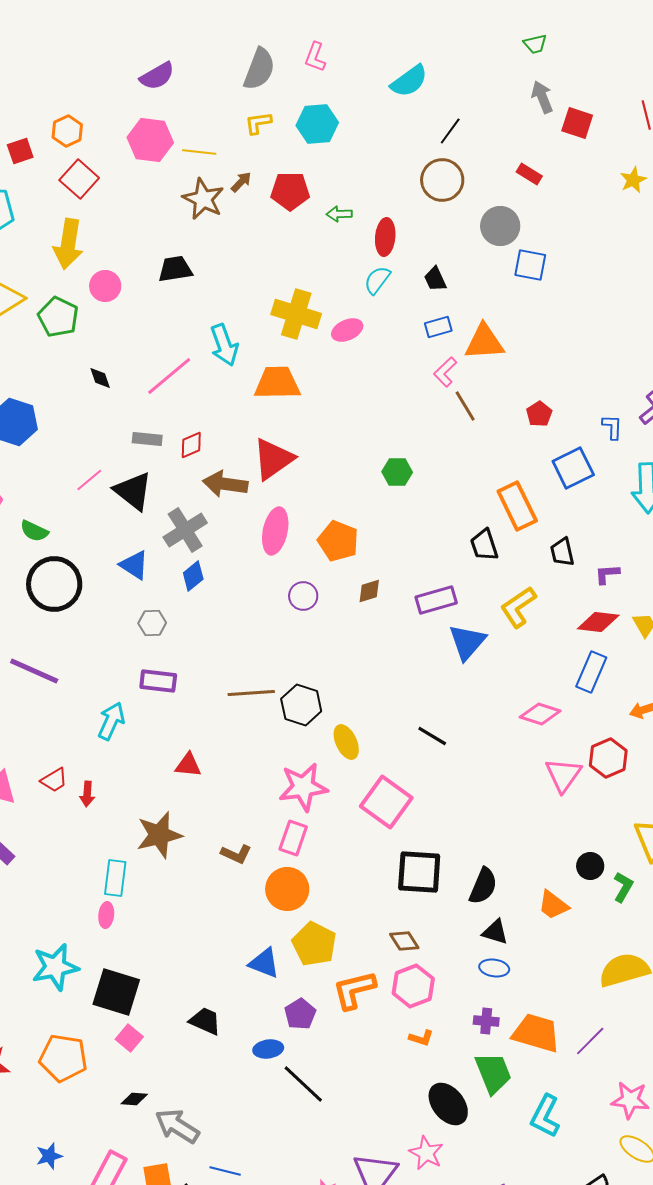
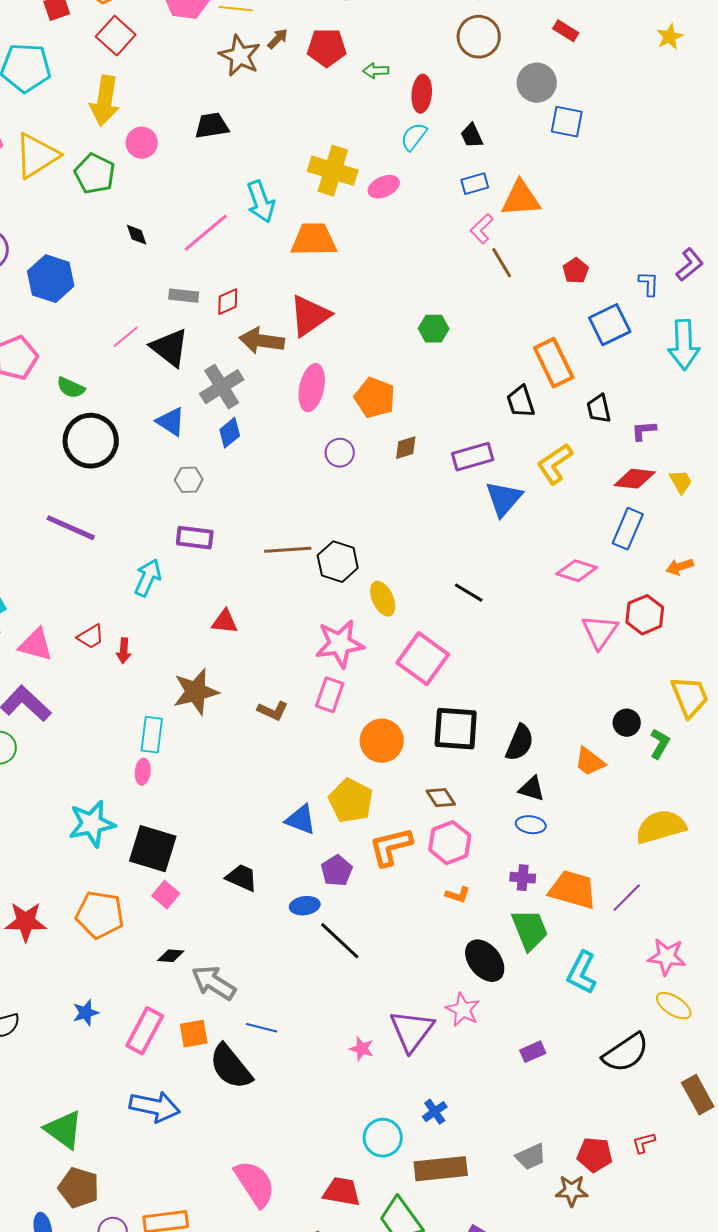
orange circle: (287, 889) -> (382, 741), moved

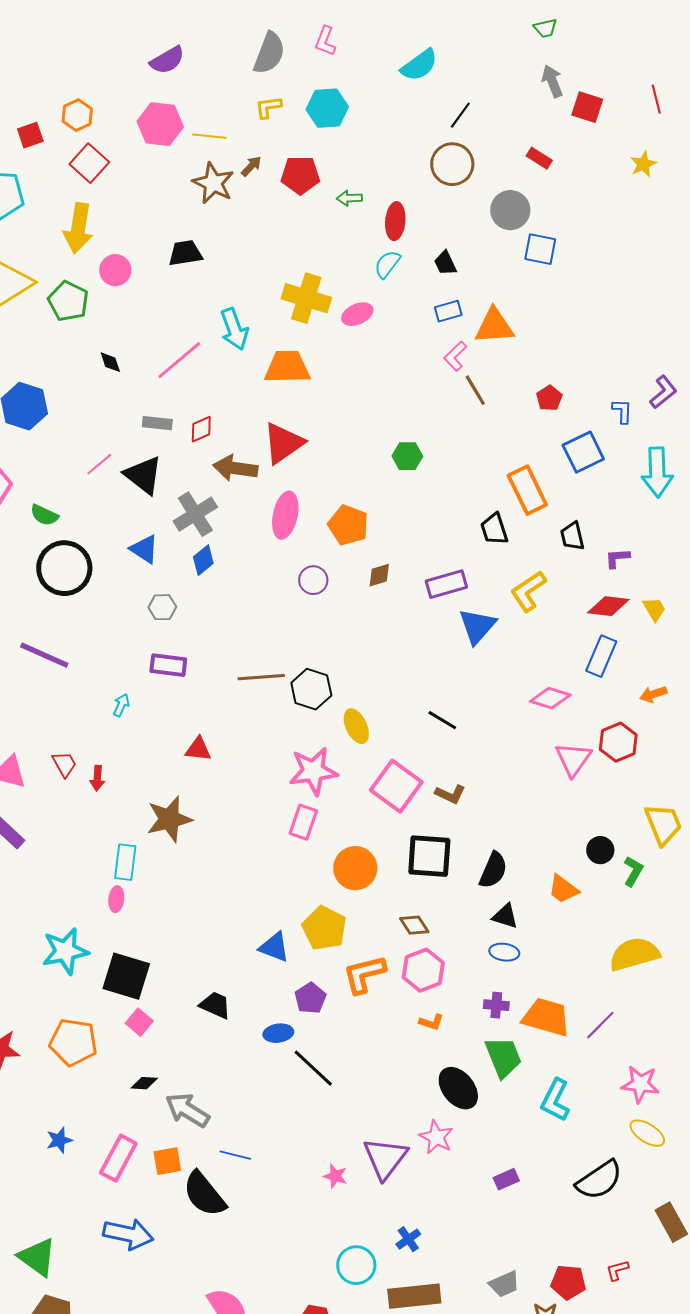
cyan arrow: (148, 578) -> (121, 705), size x0.6
red trapezoid: (91, 637) -> (64, 764), turned -88
brown L-shape: (273, 711) -> (450, 794), moved

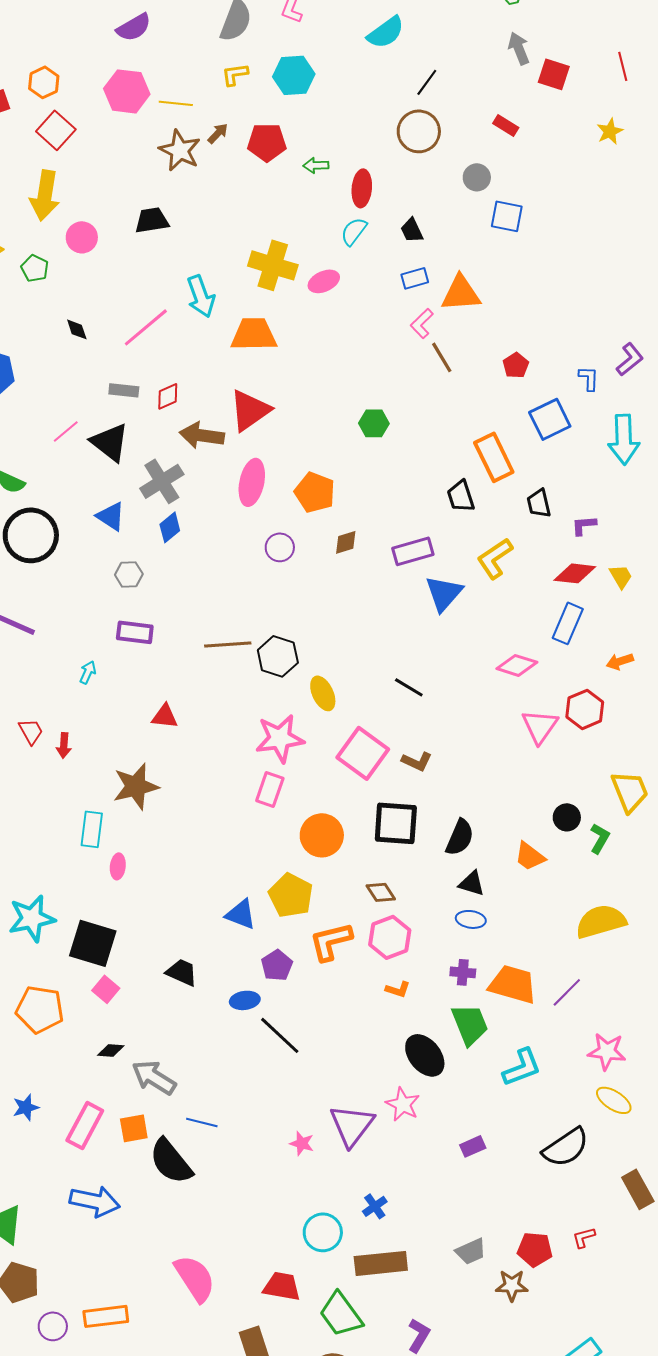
gray circle: (510, 210) -> (477, 177), size x0.7
green pentagon: (68, 301) -> (35, 268), size x0.7
pink ellipse: (116, 899) -> (118, 866), moved
cyan L-shape: (555, 1100) -> (522, 1067), turned -138

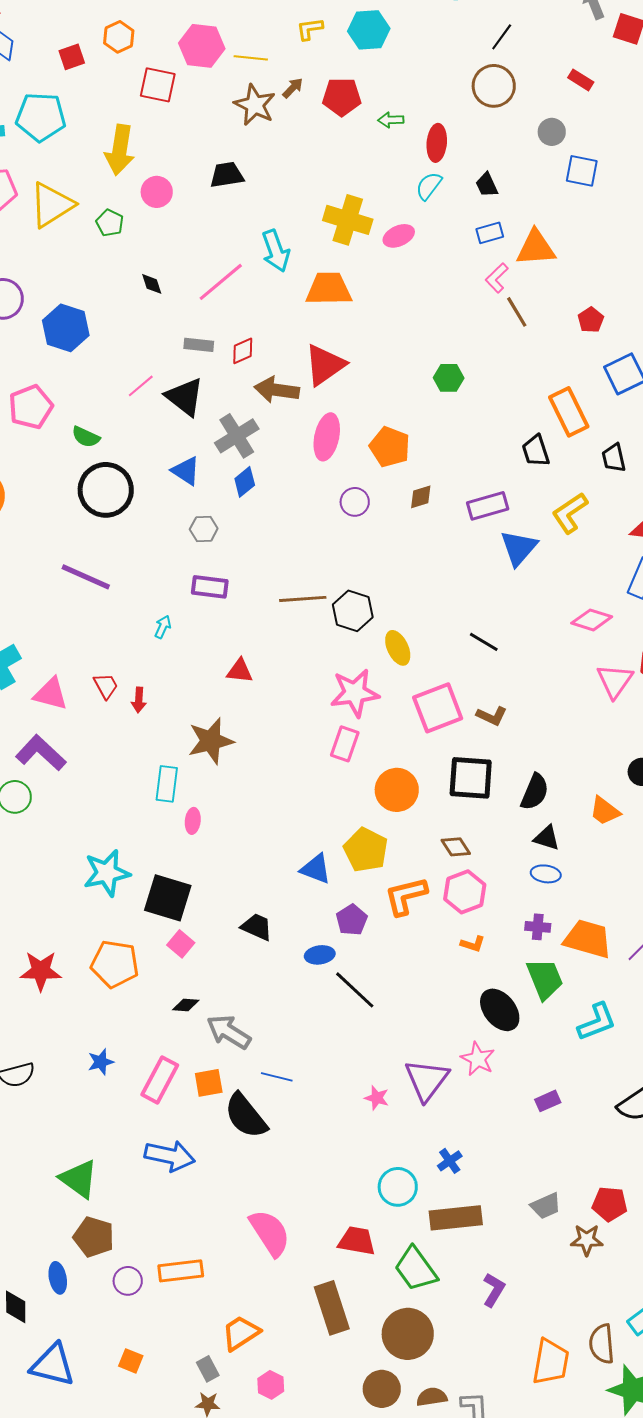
red square: (56, 130) -> (158, 85), moved, turned -30
pink square: (363, 753) -> (438, 708), turned 33

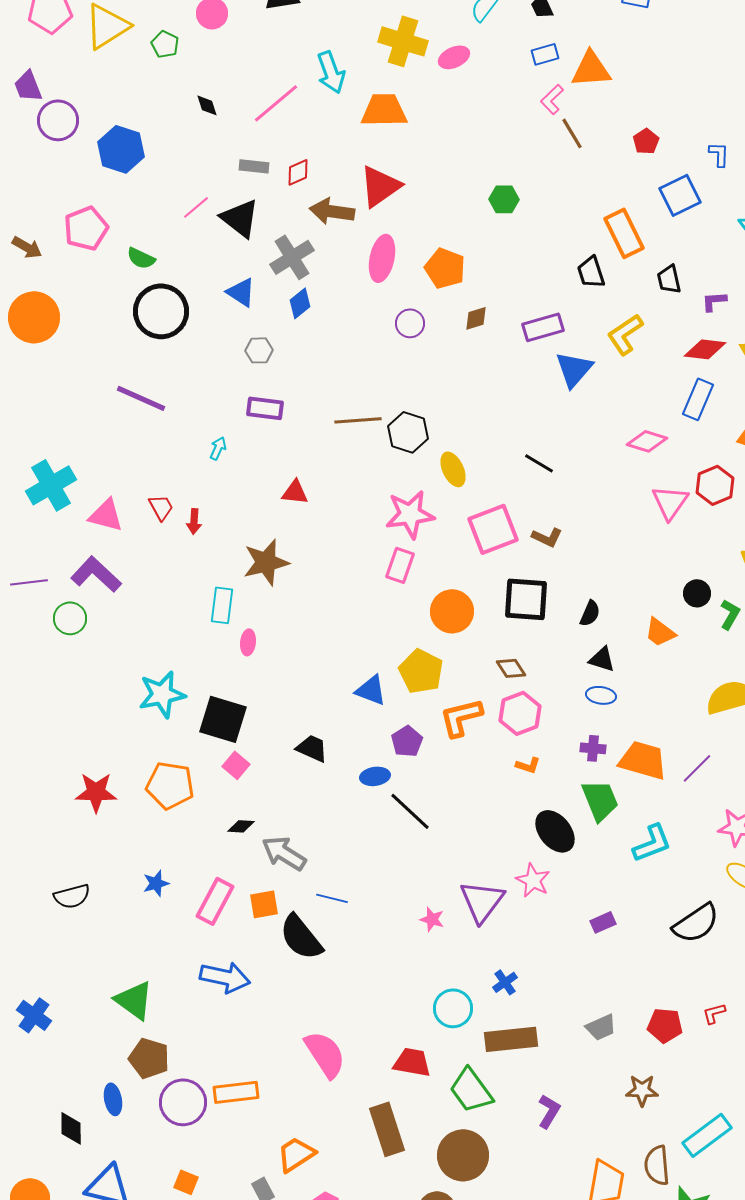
black semicircle: (535, 792) -> (590, 613), size x0.7
brown star: (587, 1240) -> (642, 1090), moved
purple circle: (128, 1281) -> (183, 1102), size x1.6

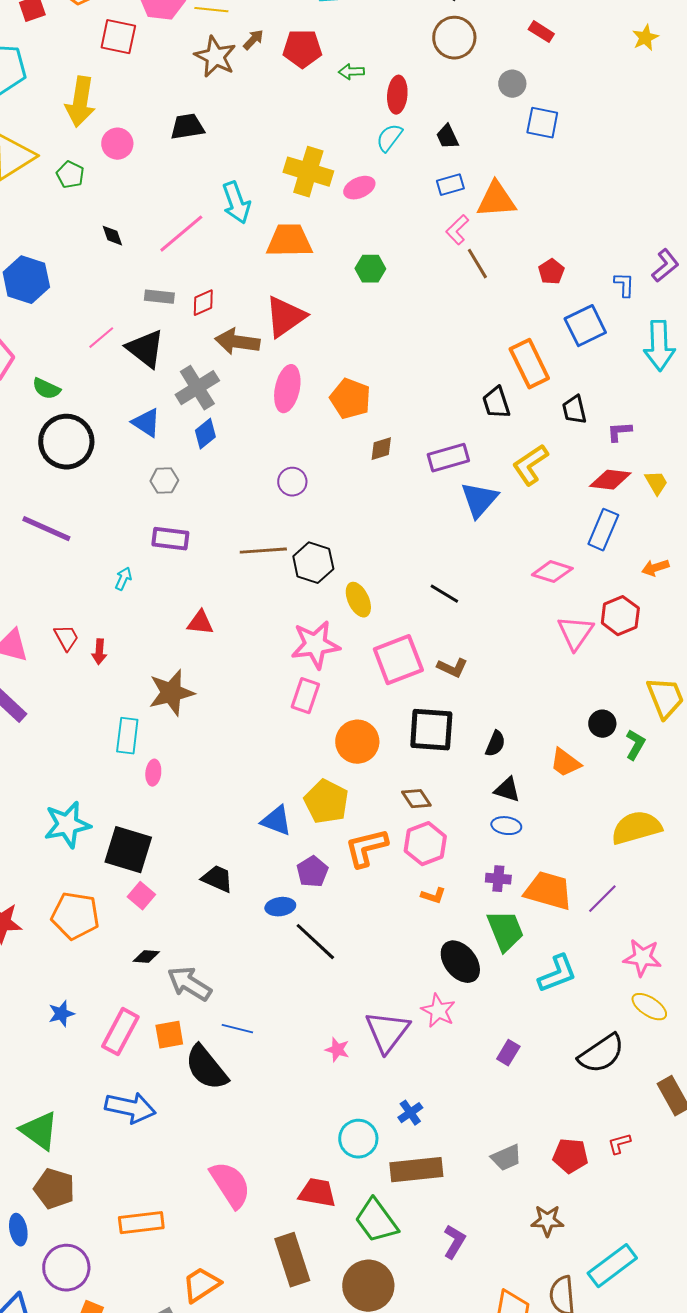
green hexagon: (504, 199) -> (370, 269), moved
purple circle: (410, 323) -> (292, 482), moved
purple rectangle: (603, 922) -> (508, 1053), turned -35
purple circle: (183, 1102) -> (66, 1268), moved

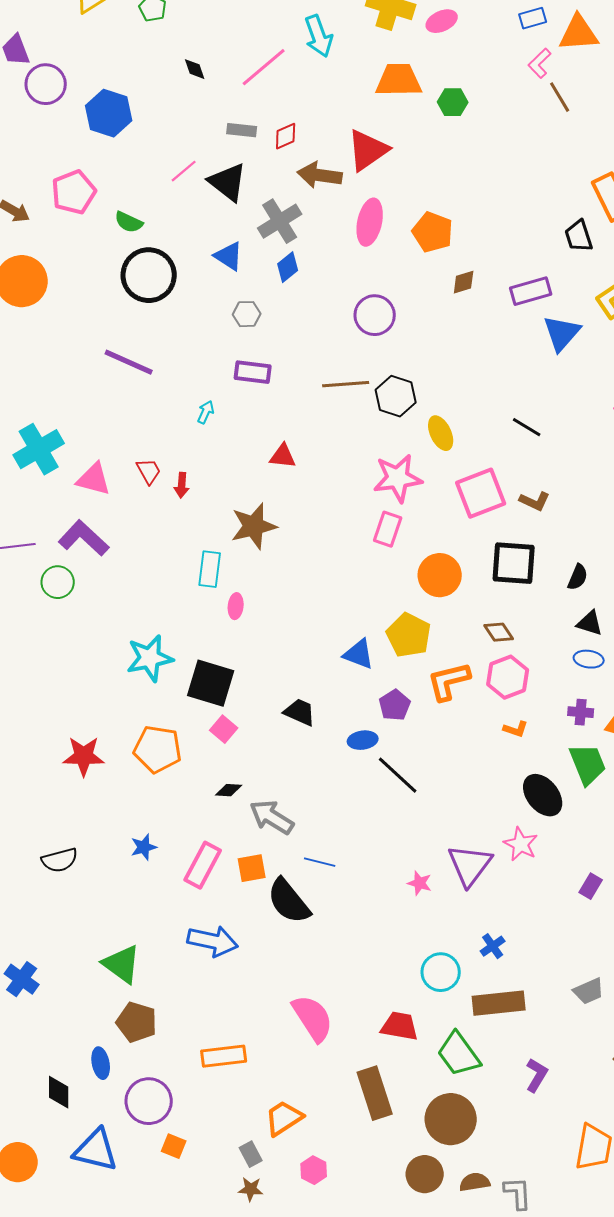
orange trapezoid: (289, 241) -> (399, 80), moved
purple circle: (292, 482) -> (375, 315), size x1.4

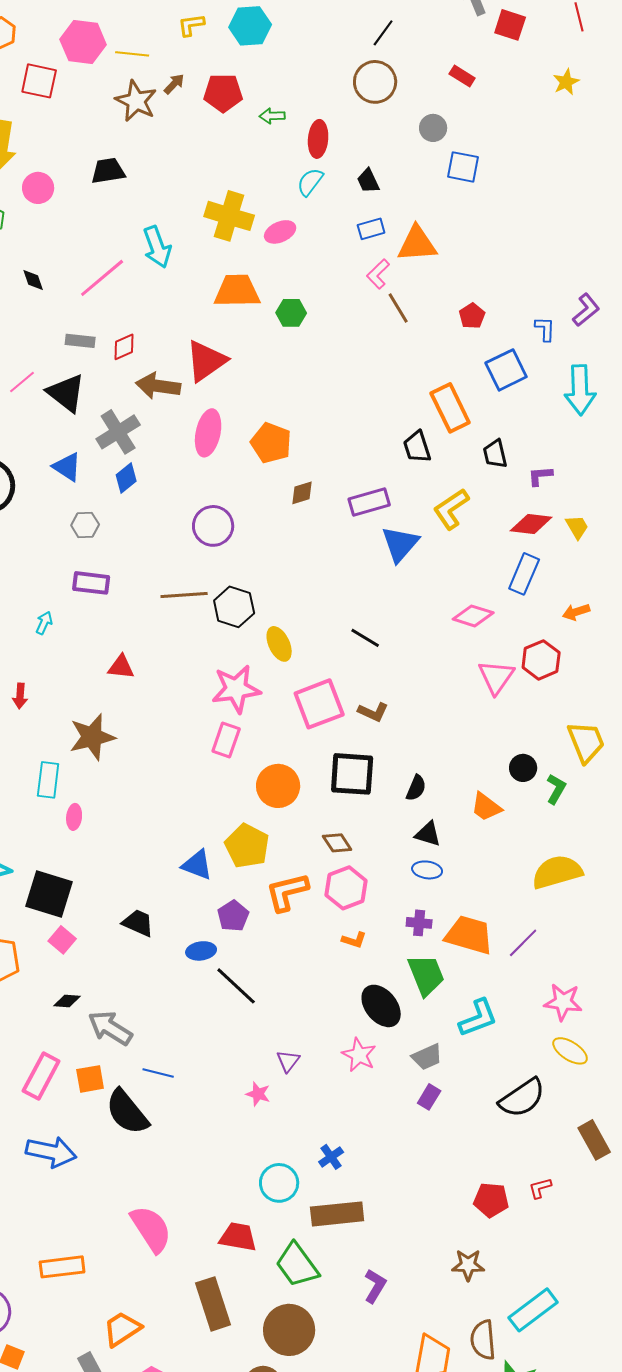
purple triangle: (470, 865) -> (288, 1061), moved, size x0.5
gray trapezoid: (589, 991) -> (427, 1057), moved

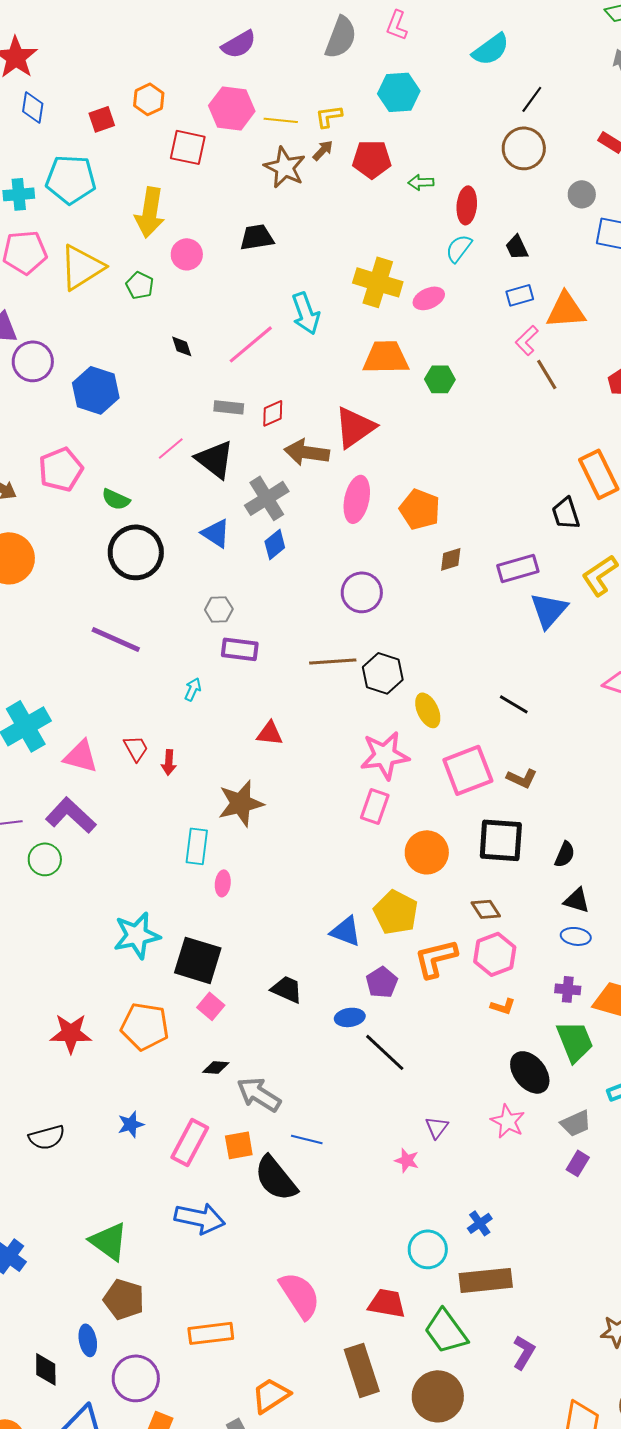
yellow L-shape: (191, 25) -> (329, 116), moved
gray hexagon: (85, 525) -> (219, 609), moved

